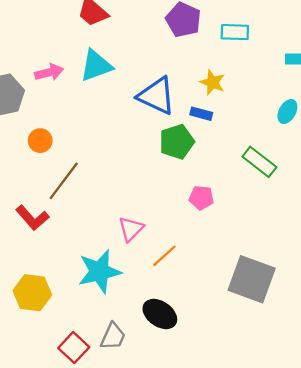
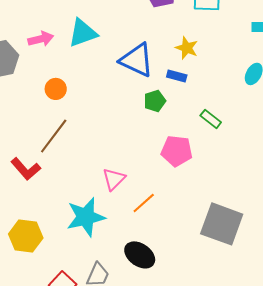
orange circle: (40, 141) -> (56, 89), moved
green pentagon: (177, 142) -> (155, 101), size x0.7
green rectangle: (259, 162) -> (211, 119), moved, size x0.7
pink pentagon: (201, 198) -> (177, 151), size x1.4

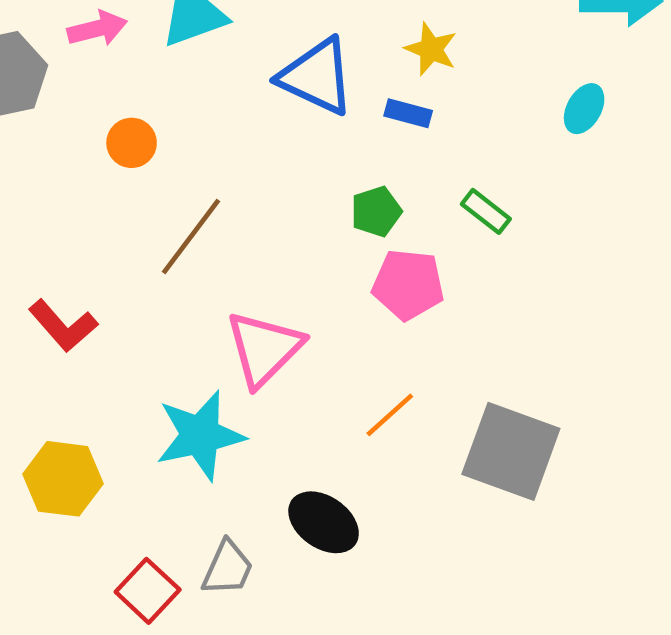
green pentagon: (155, 101) -> (376, 211), moved
brown line: (54, 136) -> (191, 237), moved
pink triangle: (114, 179) -> (264, 349), size x1.5
orange line: (144, 203) -> (390, 415), moved

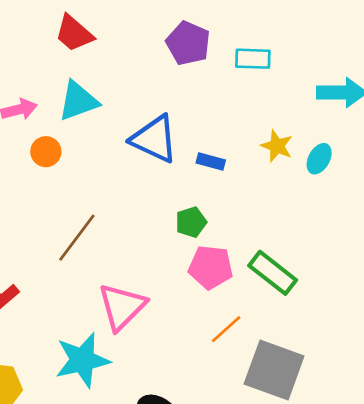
yellow star: (431, 49) -> (277, 146), moved
orange circle: (132, 143) -> (46, 152), moved
green rectangle: (486, 211) -> (273, 273), moved, size x1.6
orange line: (390, 415) -> (226, 329), moved

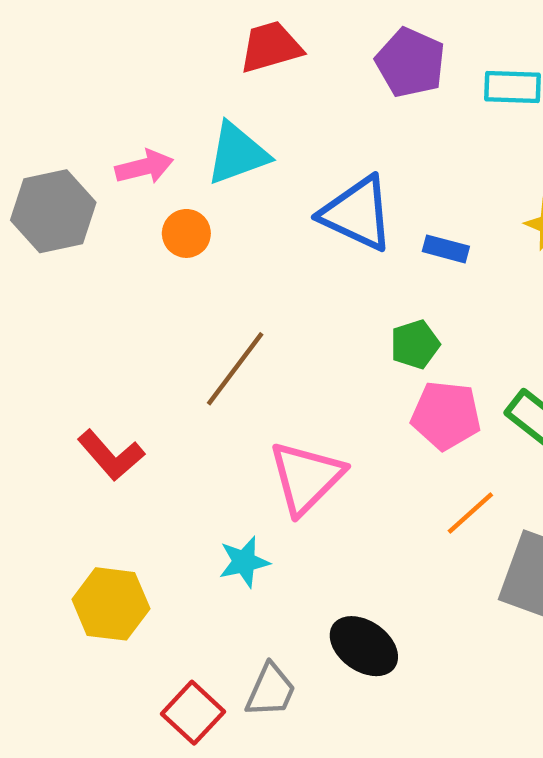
red trapezoid: (74, 33) -> (271, 47), moved, turned 123
cyan star: (82, 360) -> (244, 562), size x0.6

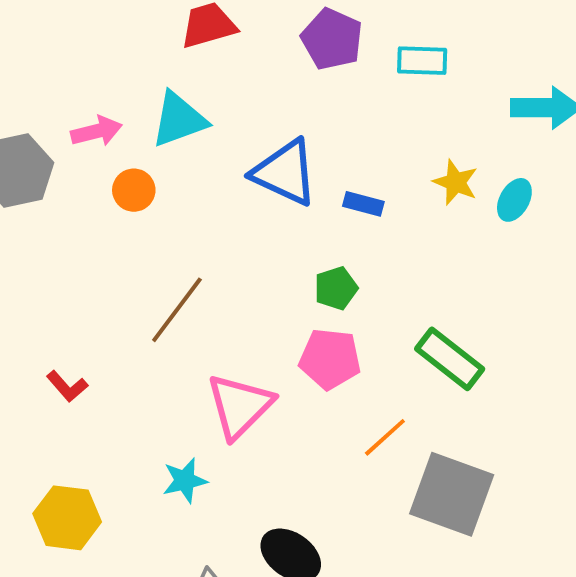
pink pentagon: (446, 415) -> (330, 359), moved
red L-shape: (111, 455) -> (67, 386), size x0.7

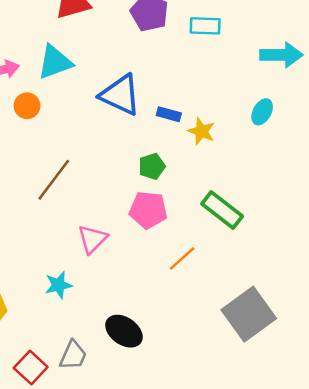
yellow star: (456, 182) -> (202, 131), moved
pink triangle: (240, 406) -> (92, 239), size x0.7
gray square: (452, 494) -> (249, 314), moved, turned 34

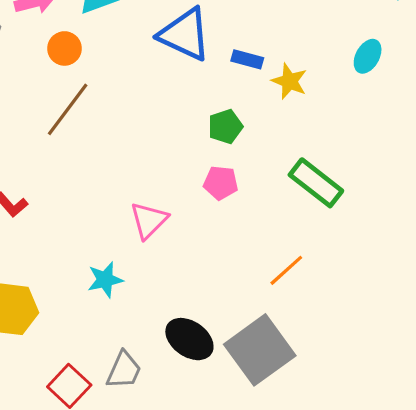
brown line: (54, 180) -> (68, 109), moved
pink pentagon: (148, 210) -> (221, 183), size x0.7
orange line: (182, 258) -> (286, 270), moved
gray square: (249, 314) -> (260, 350), moved

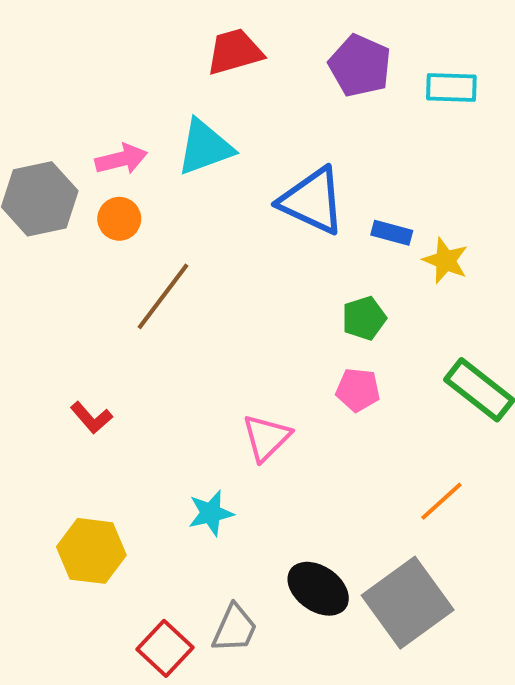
orange circle: (64, 48) -> (119, 219), moved

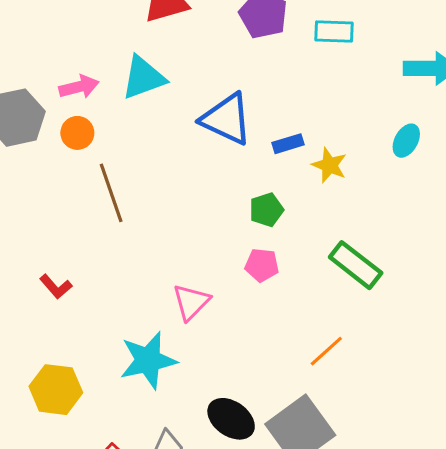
blue rectangle: (392, 233) -> (288, 144), turned -32
brown line: (163, 296) -> (111, 193), turned -56
cyan star: (211, 513) -> (148, 360), size x1.6

